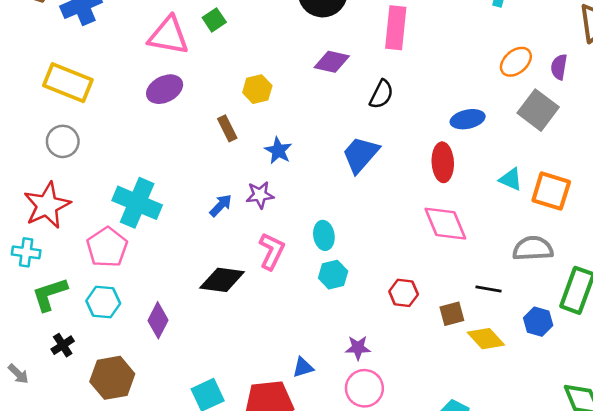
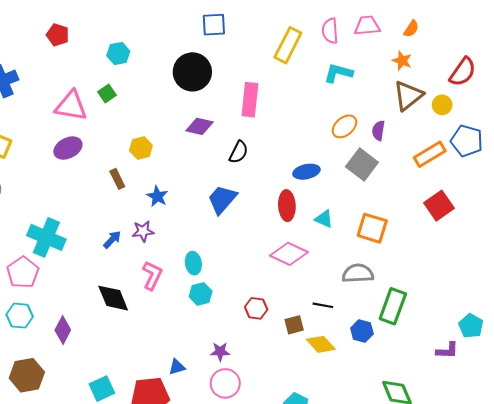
cyan triangle: (511, 179) -> (324, 219), moved
pink diamond: (445, 224) -> (289, 254), turned -42
black diamond: (222, 280) -> (113, 298), turned 60

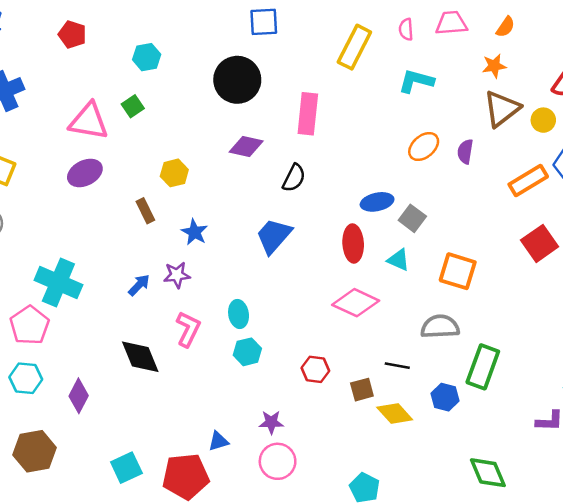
pink semicircle: (330, 31) -> (406, 29), size x0.7
orange star: (402, 61) -> (494, 66), turned -30
gray square: (362, 164) -> (412, 218), moved, size x0.7

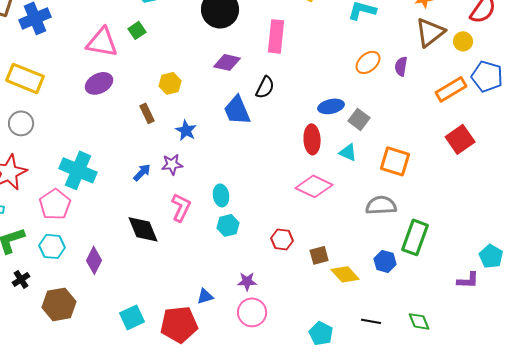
blue trapezoid: (274, 236) -> (237, 110), moved, turned -64
black line: (397, 366) -> (371, 321), moved
green diamond: (488, 473) -> (419, 321), size x0.7

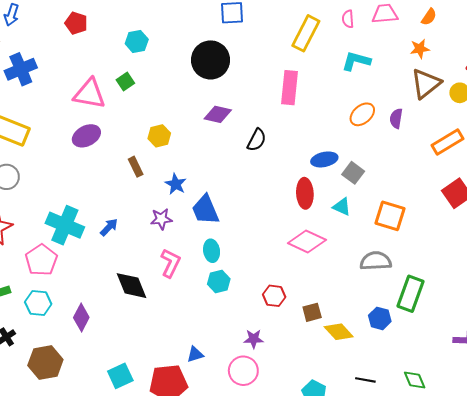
pink rectangle: (276, 36) -> (289, 88), moved
blue trapezoid: (237, 110) -> (205, 210), moved
blue arrow: (142, 172) -> (109, 227), moved
purple star: (247, 281) -> (254, 339), moved

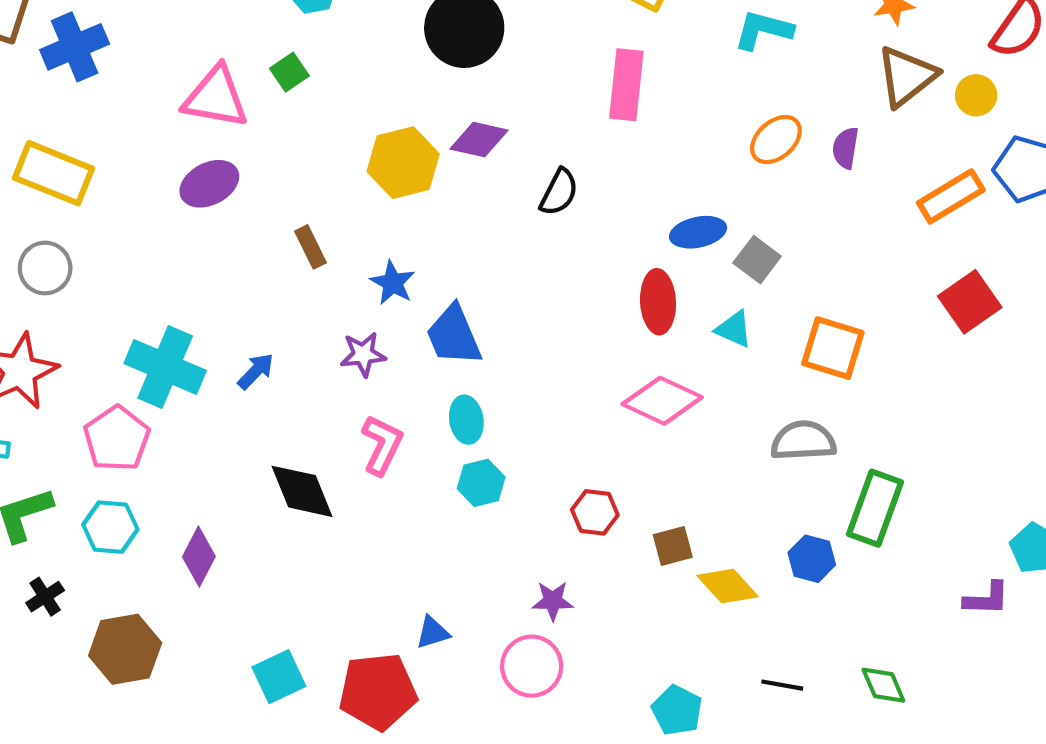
yellow hexagon: (159, 136) -> (403, 163), moved, size x1.5

